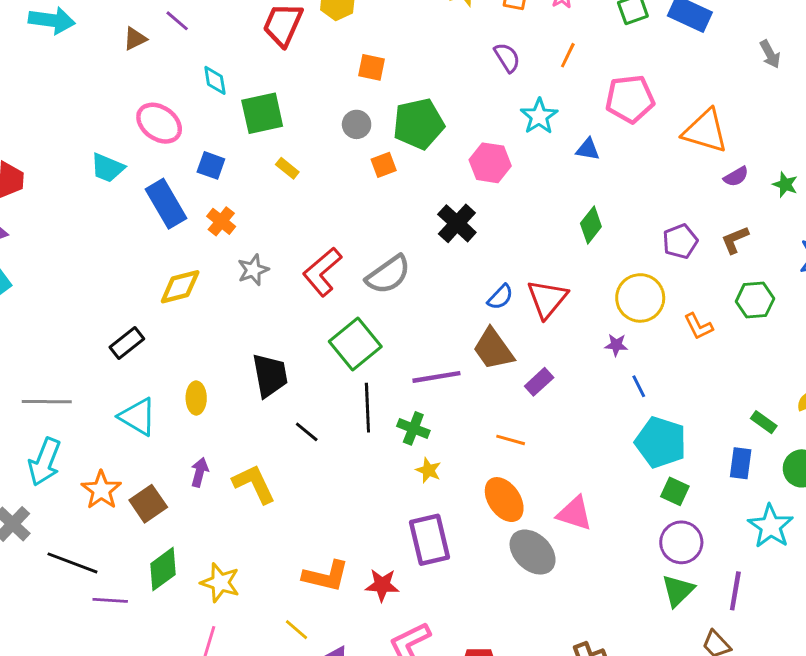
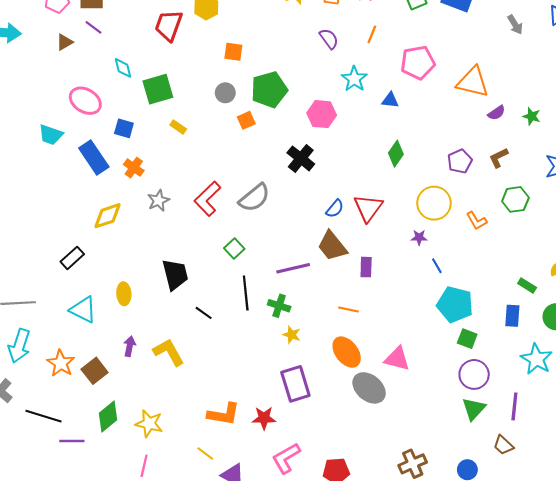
green square: (355, 344) -> (234, 248), size x0.6
purple rectangle: (539, 382) -> (366, 267), turned -42

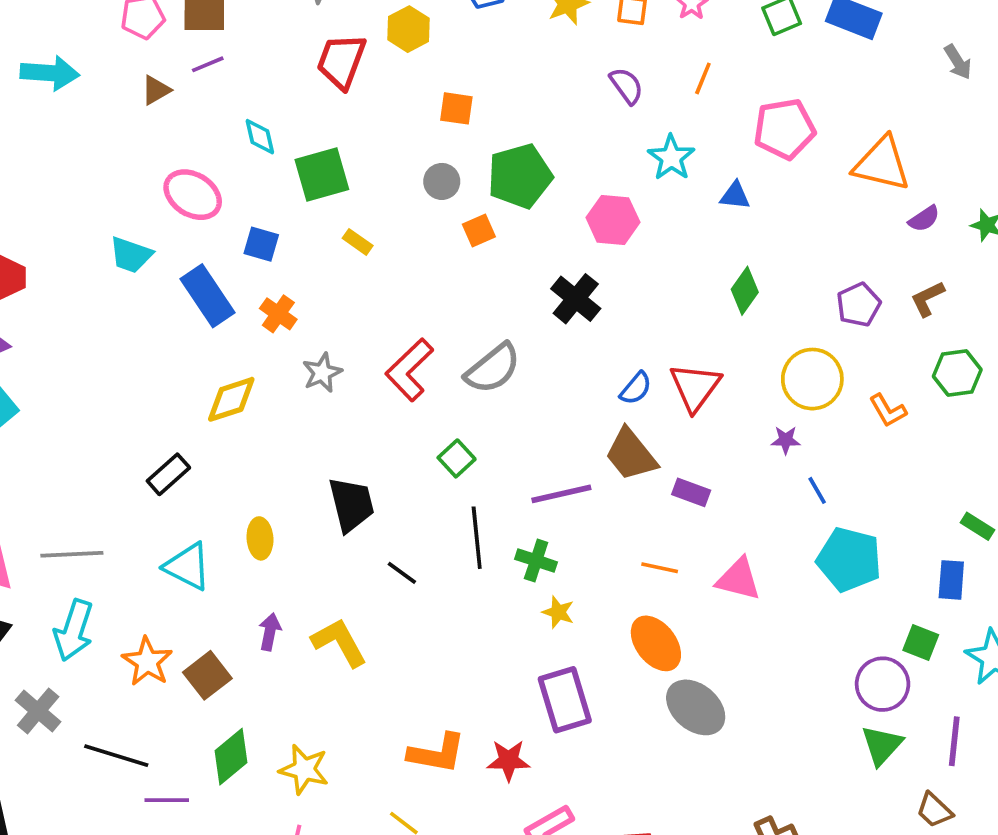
purple line: (94, 27) -> (208, 64), turned -60
purple rectangle: (366, 267) -> (691, 492), turned -72
green square: (467, 339) -> (921, 642), moved
pink triangle: (397, 359) -> (738, 579), moved

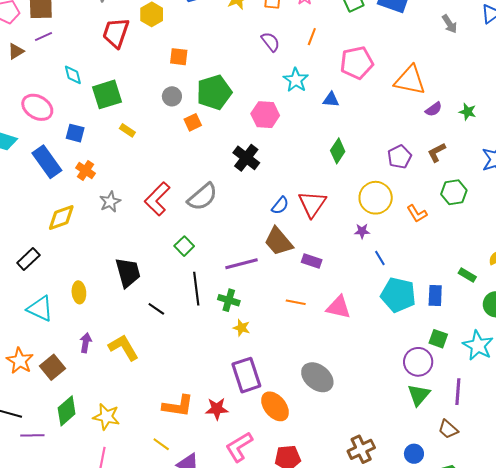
blue rectangle: (951, 580) -> (435, 296), moved
orange ellipse: (656, 643) -> (275, 406), moved

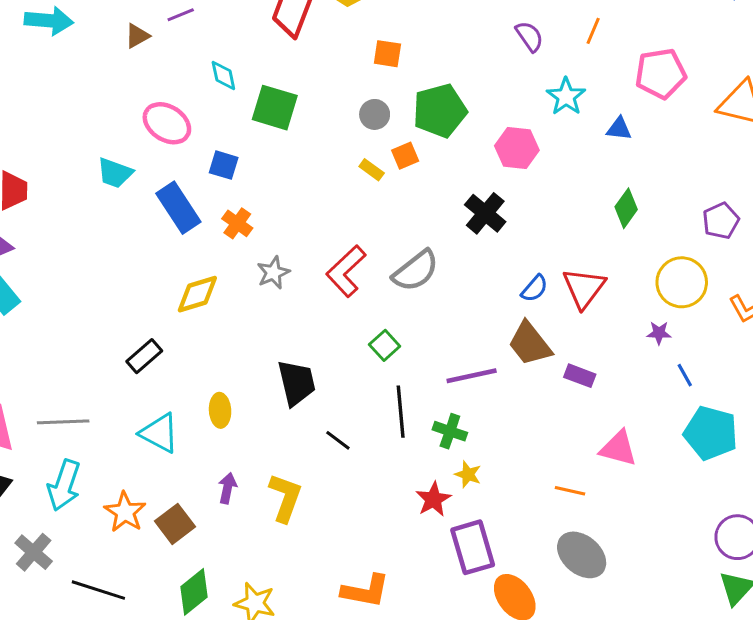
green square: (107, 94) -> (275, 108), turned 32
yellow rectangle: (127, 130) -> (372, 170), moved
orange line: (296, 302) -> (570, 491), moved
yellow L-shape: (124, 347) -> (285, 498), turned 48
red star: (217, 409) -> (433, 499), moved, turned -30

